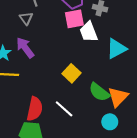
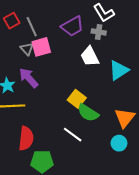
pink square: (74, 19) -> (41, 47), moved
green semicircle: (99, 92) -> (88, 113), moved
red semicircle: (35, 109) -> (26, 138), moved

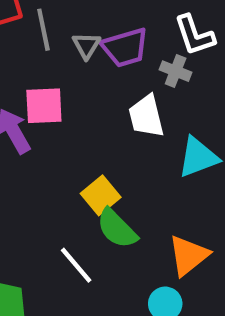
pink square: (41, 47) -> (44, 106), moved
gray triangle: (27, 49) -> (86, 45), moved

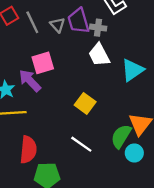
purple trapezoid: (125, 48) -> (79, 21), turned 104
gray cross: (176, 71) -> (98, 28), moved
green semicircle: (117, 228) -> (121, 136), moved, turned 90

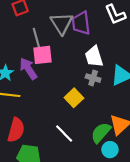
gray line: (32, 22) -> (37, 38), moved
gray triangle: (57, 25) -> (62, 23), size x1.6
gray cross: (98, 28) -> (93, 78), moved

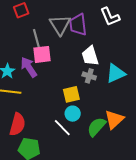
yellow square: (74, 98) -> (71, 94), turned 30
cyan circle: (110, 150) -> (73, 114), moved

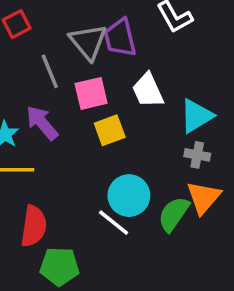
pink square: (42, 54) -> (91, 93), moved
gray cross: (89, 76) -> (197, 155), moved
yellow square: (71, 94) -> (110, 130), moved
cyan circle: (73, 114) -> (129, 196), size x1.5

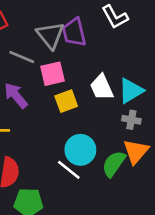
gray line: (50, 71) -> (22, 57), turned -45
white trapezoid: (148, 90) -> (102, 87), moved

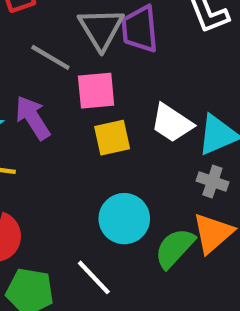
white trapezoid: (102, 87) -> (172, 123), turned -40
white line: (69, 170) -> (94, 277), moved

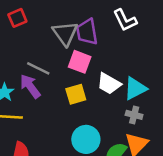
gray line: (50, 57) -> (38, 68), moved
pink square: (96, 91) -> (80, 62), moved, turned 30

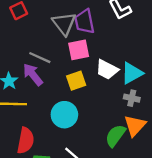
pink square: (80, 62) -> (79, 50), turned -30
cyan circle: (86, 139) -> (64, 115), moved

